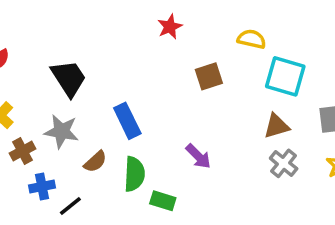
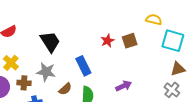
red star: (170, 27) -> (107, 41), moved
brown triangle: (276, 126) -> (178, 69), moved
brown cross: (22, 151) -> (24, 83), turned 32
purple arrow: (198, 156) -> (124, 86), turned -70

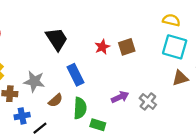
yellow semicircle: (154, 20) -> (171, 20), moved
black trapezoid: (50, 42) -> (57, 39), moved
gray cross: (172, 90) -> (148, 101), moved

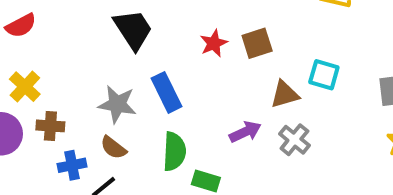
cyan square: (175, 47) -> (324, 75), moved, size x0.7
brown triangle: (180, 78) -> (285, 94), moved
gray star: (34, 81) -> (117, 104), moved
brown semicircle: (55, 100) -> (113, 148), moved, turned 80

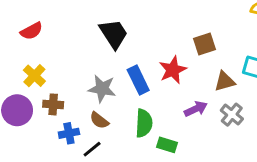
red star: (214, 43) -> (173, 70), moved, size x1.4

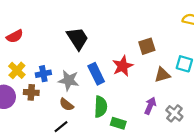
purple arrow: (196, 109) -> (150, 106), moved, turned -42
gray cross: (232, 115) -> (174, 113), moved
blue cross: (69, 133) -> (43, 74), moved

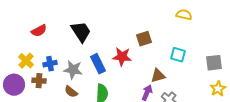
red semicircle: (15, 36) -> (39, 31), moved
red star: (123, 66) -> (122, 57), turned 30
brown triangle: (162, 75) -> (158, 76), moved

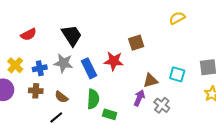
yellow semicircle: (184, 15) -> (177, 18), turned -42
cyan square: (178, 55) -> (177, 74), moved
gray star: (73, 70) -> (63, 63), moved
brown cross: (39, 81) -> (36, 91), moved

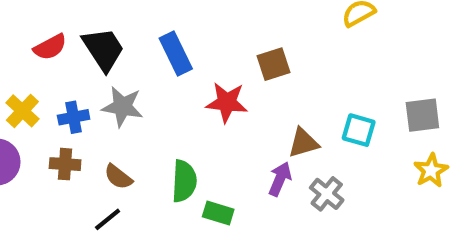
black trapezoid: (72, 35) -> (103, 49), moved
blue rectangle: (89, 68) -> (176, 53), moved

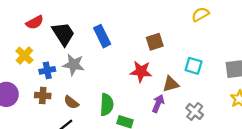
red semicircle: (50, 47) -> (35, 22), moved
red star: (227, 102) -> (141, 71), moved
yellow cross: (22, 111) -> (24, 55), moved
cyan square: (359, 130) -> (194, 66), moved
gray cross: (327, 194) -> (195, 111), moved

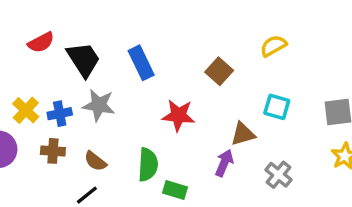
yellow semicircle: (200, 14) -> (273, 46), moved
brown square: (155, 42) -> (219, 71), turned -30
yellow cross: (24, 55) -> (26, 110), moved
red star: (141, 71) -> (178, 115), moved

